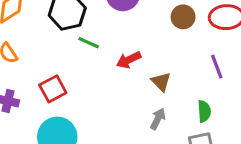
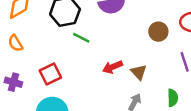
brown circle: (183, 17) -> (158, 32), moved
red arrow: (129, 60) -> (112, 67), moved

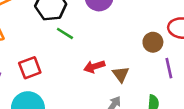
brown circle: (158, 32) -> (153, 42), moved

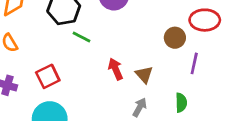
red arrow: (94, 67) -> (116, 69), turned 90
purple line: (169, 68) -> (194, 63), turned 30

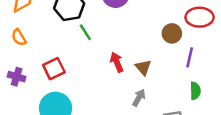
green line: (81, 37) -> (85, 32), turned 30
green semicircle: (181, 103) -> (195, 91), moved

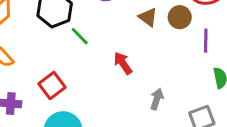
brown triangle: (143, 67) -> (148, 17), moved

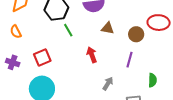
brown triangle: (148, 17) -> (108, 28), moved, turned -40
purple line: (206, 41) -> (129, 60), moved

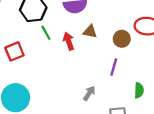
red arrow: (92, 55) -> (69, 41), moved
red square: (42, 58) -> (14, 51), moved

